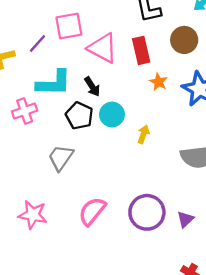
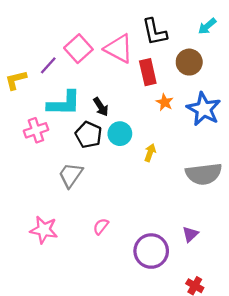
pink square: (69, 26) -> (78, 49), turned -32
pink triangle: (103, 48) -> (119, 49), moved
pink semicircle: (92, 211) -> (101, 226), size x0.6
purple circle: (147, 212) -> (151, 251), moved

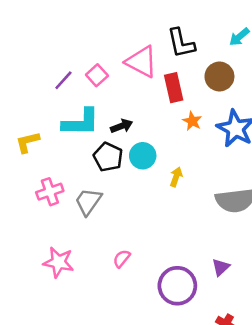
pink square: (78, 49) -> (97, 75), moved, size x0.7
yellow L-shape: (16, 80) -> (28, 142), moved
black arrow: (101, 107) -> (122, 126), turned -78
pink cross: (36, 130) -> (50, 192), moved

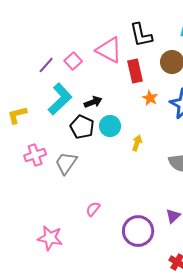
cyan L-shape: (81, 122) -> (60, 99), turned -44
pink star: (59, 262) -> (50, 238), moved

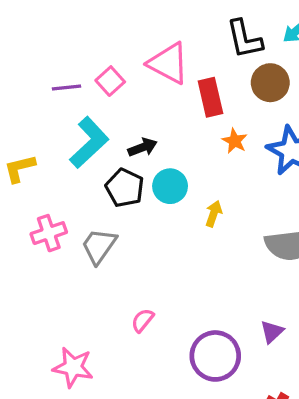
black L-shape: (141, 35) -> (244, 39), moved
purple line: (46, 65) -> (67, 88), turned 42

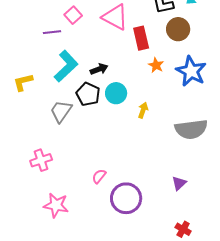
pink square: (110, 81) -> (73, 15), moved
pink cross: (49, 233) -> (41, 160), moved
gray trapezoid: (99, 246) -> (61, 111), moved
purple circle: (215, 356) -> (126, 198), moved

